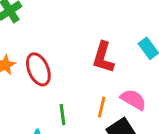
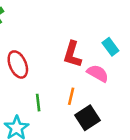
pink semicircle: (133, 100) -> (98, 73), moved

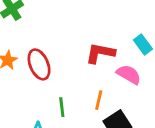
red L-shape: (72, 54) -> (100, 53), turned 84

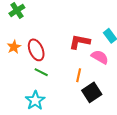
green line: (62, 107) -> (41, 72), moved, turned -56

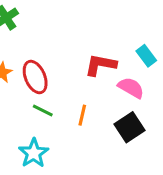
orange line: (79, 75) -> (82, 115), moved
black square: (92, 92) -> (129, 127), moved

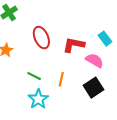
red ellipse: (35, 77) -> (41, 38), moved
cyan star: (34, 153) -> (38, 99), moved

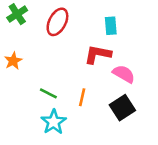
red ellipse: (41, 38) -> (57, 22), moved, turned 50
cyan rectangle: (105, 39) -> (111, 26), moved, turned 32

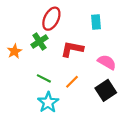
green cross: (17, 14) -> (39, 41), moved
red L-shape: (98, 54) -> (72, 49), moved
orange line: (82, 97) -> (72, 82), turned 32

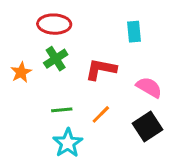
red ellipse: (51, 19) -> (54, 24), moved, turned 65
green line: (44, 78) -> (62, 110), turned -32

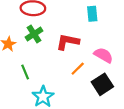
green line: (62, 110) -> (25, 72), moved, turned 72
orange line: (101, 114) -> (78, 69), moved

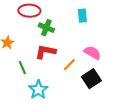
green cross: (34, 34) -> (46, 28), moved, turned -35
red L-shape: (68, 42) -> (45, 52), moved

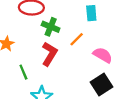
red L-shape: (45, 52) -> (49, 54), turned 110
orange line: (69, 65) -> (77, 39), moved

